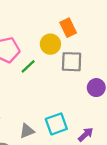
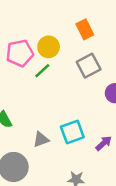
yellow circle: (50, 44) -> (49, 47), moved
gray square: (72, 62) -> (89, 66), turned -30

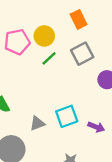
green line: (42, 71) -> (49, 58), moved
purple arrow: (104, 143) -> (96, 127), turned 63

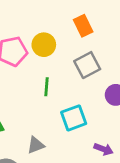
green line: (49, 58) -> (47, 87), moved, turned -42
cyan square: (67, 116) -> (74, 118), moved

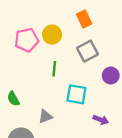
cyan square: (74, 118) -> (76, 94), turned 30

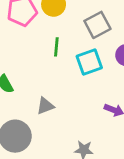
cyan square: (76, 94) -> (89, 62), moved, turned -30

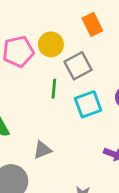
gray square: (97, 25) -> (78, 66), moved

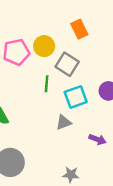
gray square: (78, 66) -> (67, 64), turned -30
gray triangle: (42, 150) -> (64, 122), moved

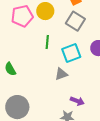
gray square: (67, 64) -> (75, 21), moved
purple arrow: (97, 139) -> (77, 101), moved

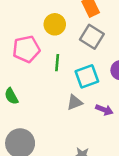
pink pentagon: (22, 16) -> (26, 49), moved
purple arrow: (77, 101) -> (104, 110), moved

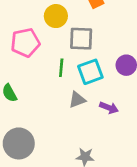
gray square: (92, 37) -> (81, 39), moved, turned -30
green line: (57, 63) -> (61, 68), moved

